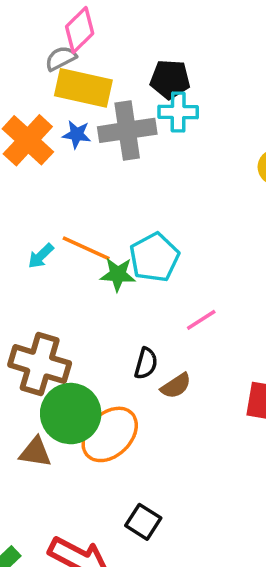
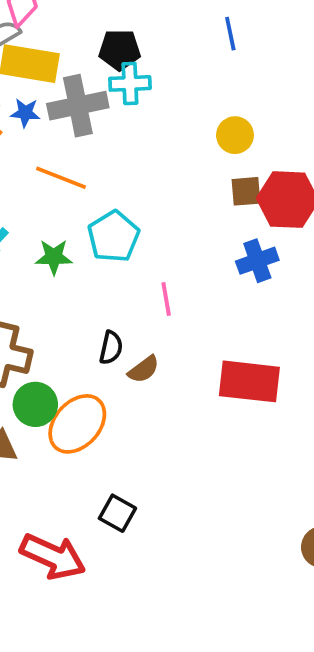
orange line: (86, 248) -> (61, 178), moved
green star: (118, 274) -> (54, 257), moved
pink line: (201, 320) -> (166, 299), turned -64
green circle: (71, 414) -> (35, 404), size x0.7

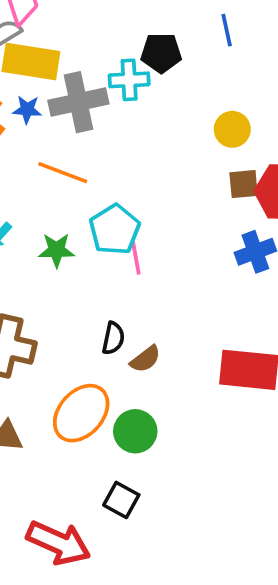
black pentagon: (120, 50) -> (161, 53), moved
pink line: (166, 299) -> (136, 258), moved
green circle: (35, 404) -> (135, 431), moved

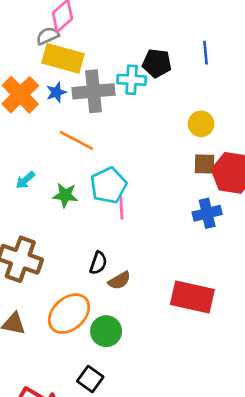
blue star: (27, 110) -> (56, 92), turned -30

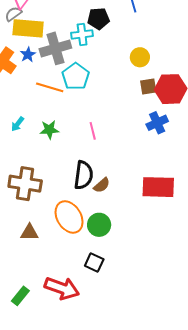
cyan pentagon: (109, 185) -> (76, 76), moved
black semicircle: (98, 263) -> (84, 175), size x1.6
orange ellipse: (69, 314) -> (69, 217), turned -68

